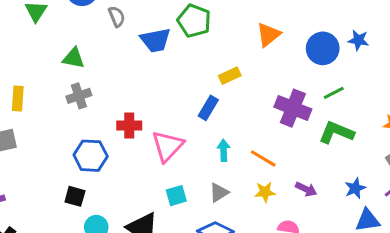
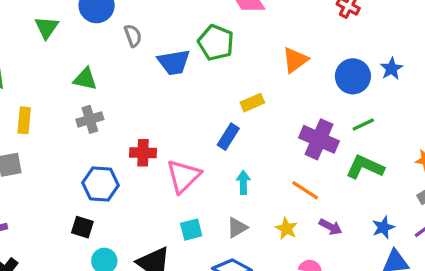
blue star: (358, 40) -> (391, 69), turned 30
orange line: (263, 158) -> (305, 190), moved
yellow star: (265, 192) -> (286, 229), turned 30

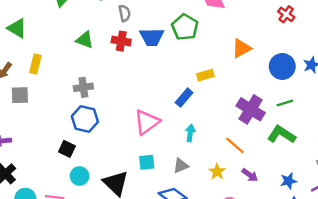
gray cross: (90, 119) -> (83, 87), moved
red cross: (143, 153) -> (121, 41), moved

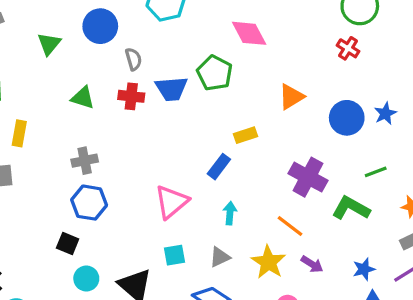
green line: (285, 103) -> (376, 172), moved
yellow star: (217, 172) -> (268, 262), size x1.5

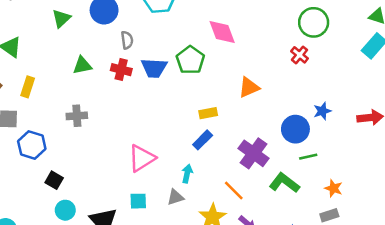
green triangle: (83, 98) -> (82, 65), turned -36
blue circle: (347, 118) -> (295, 129), moved
blue rectangle: (219, 167) -> (203, 140), moved
blue hexagon: (89, 203) -> (32, 145), moved
gray triangle: (220, 257) -> (175, 197), moved

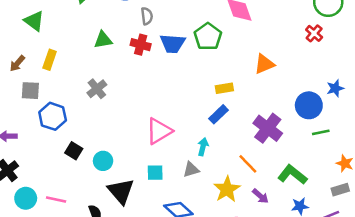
gray cross: (77, 116) -> (97, 89), turned -36
green L-shape: (284, 183) -> (292, 175), moved
cyan circle: (65, 210) -> (103, 161), moved

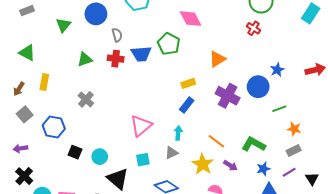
gray square: (30, 91) -> (25, 114), moved, turned -35
purple cross: (268, 128) -> (228, 96), moved
green line: (321, 132) -> (279, 109), moved

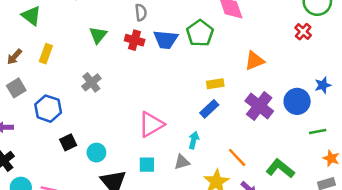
green triangle: (85, 59) -> (98, 35), turned -42
black square: (75, 152) -> (68, 142), turned 32

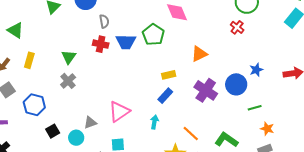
green triangle: (98, 35) -> (69, 57), moved
gray triangle: (182, 162) -> (90, 123), moved

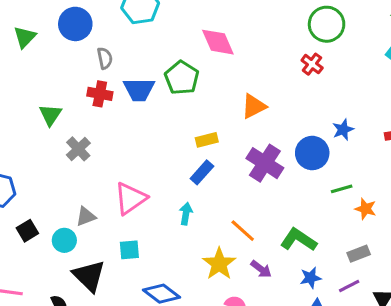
gray cross: (68, 81) -> (78, 149), moved
orange star: (267, 129) -> (366, 209), moved

